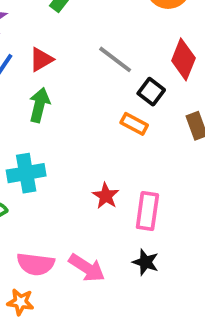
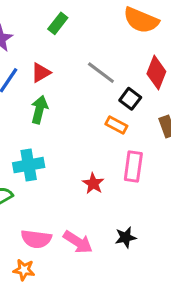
pink rectangle: (147, 211) -> (133, 167), moved
black star: (146, 262) -> (126, 237), turned -30

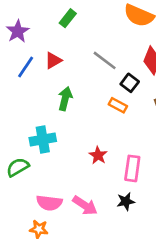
green arrow: (39, 110) -> (65, 99), moved
pink rectangle: (133, 167) -> (132, 168), moved

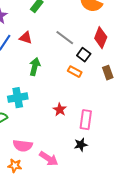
red triangle: (53, 60) -> (26, 38), turned 48
pink arrow: (85, 205) -> (49, 159), moved

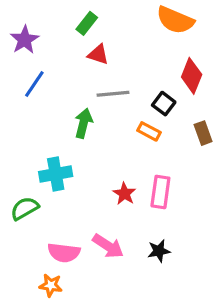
red triangle: (26, 38) -> (98, 54), moved
gray line: (65, 38) -> (113, 94), moved, turned -42
pink rectangle: (86, 120) -> (160, 192), moved
pink arrow: (49, 159) -> (108, 246), moved

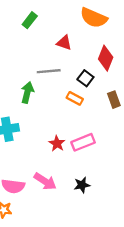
red triangle: (98, 54) -> (64, 43), moved
pink rectangle: (160, 192) -> (83, 142), turned 60

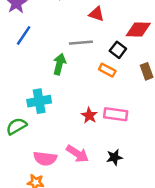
red diamond: (106, 58) -> (138, 30), turned 70
pink rectangle: (83, 142) -> (116, 114), turned 30

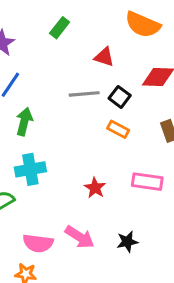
black square: (118, 50) -> (120, 97), moved
green arrow: (59, 64) -> (24, 122), moved
pink rectangle: (116, 114) -> (147, 182), moved

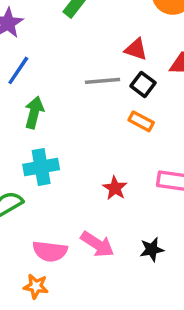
red triangle: (104, 57) -> (136, 49), moved

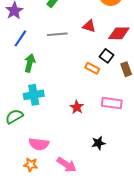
gray line: (103, 81) -> (57, 34), moved
black square: (143, 84) -> (107, 56), moved
pink arrow: (97, 244) -> (67, 165), moved

